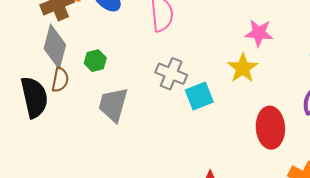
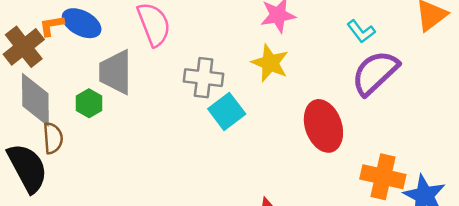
gray cross: (171, 74) -> (204, 78), moved
gray trapezoid: (113, 105) -> (116, 72), moved

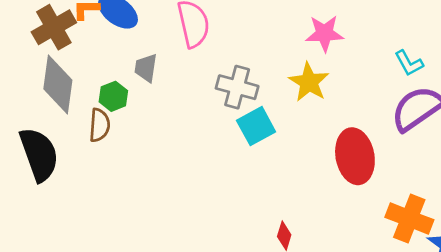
gray trapezoid: (116, 72) -> (146, 68), size x0.6
brown semicircle: (53, 138) -> (99, 125), moved

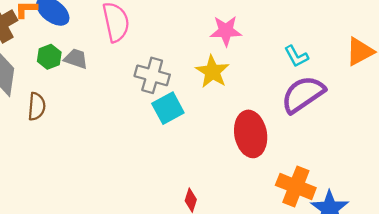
gray trapezoid: (146, 68) -> (76, 59), turned 100
green hexagon: (113, 96) -> (49, 57), moved

